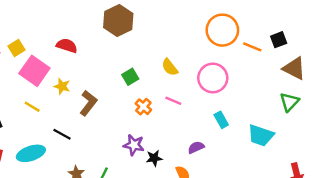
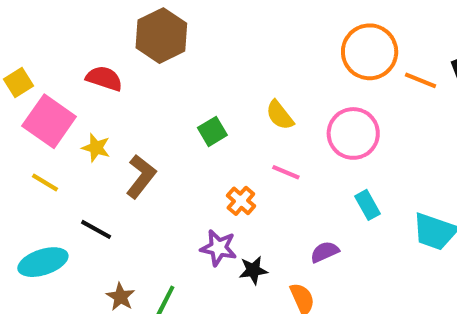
brown hexagon: (118, 21) -> (161, 36), moved
orange cross: (143, 107) -> (241, 201), moved

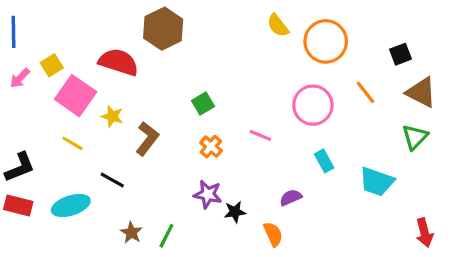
red semicircle: (104, 78) -> (119, 62), size x1.4
orange line: (421, 80) -> (366, 92), moved, turned 30
yellow semicircle: (280, 115) -> (278, 25), moved
orange cross: (241, 201) -> (211, 147), moved

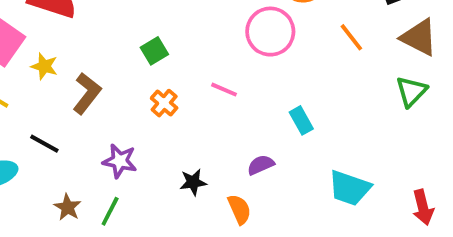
pink circle: (313, 105) -> (270, 32), moved
cyan trapezoid: (377, 182) -> (350, 188), moved
purple star: (208, 194) -> (120, 161), moved

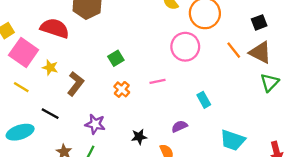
brown triangle: (419, 37) -> (260, 52), moved
pink line: (224, 90) -> (158, 81), turned -35

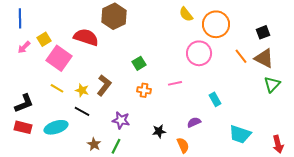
yellow star: (50, 67) -> (82, 90), moved
orange cross: (122, 89) -> (144, 90), turned -32

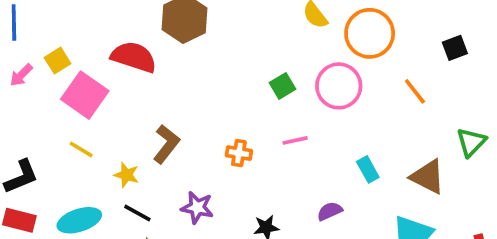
brown triangle: (264, 58) -> (428, 177), moved
green square: (139, 63) -> (282, 86), moved
yellow star: (82, 90) -> (126, 175), moved
black line: (82, 111) -> (137, 213), moved

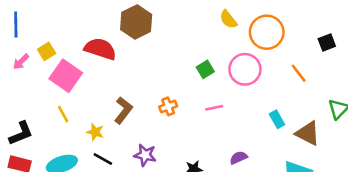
yellow line: (81, 149) -> (63, 114), turned 30
orange cross: (239, 153) -> (168, 106), moved, turned -30
cyan rectangle: (368, 169) -> (277, 119), moved

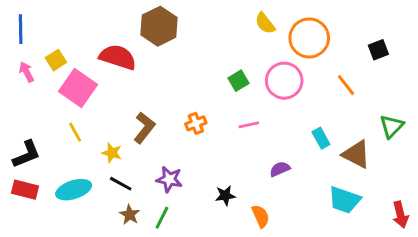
pink arrow: (21, 62) -> (26, 72), turned 108
purple semicircle: (239, 158) -> (280, 169), moved

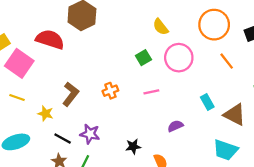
yellow semicircle: (265, 23) -> (161, 27), moved
orange circle: (309, 38) -> (214, 25), moved
yellow line: (75, 132) -> (17, 98), turned -42
black line: (121, 184) -> (63, 139), moved

